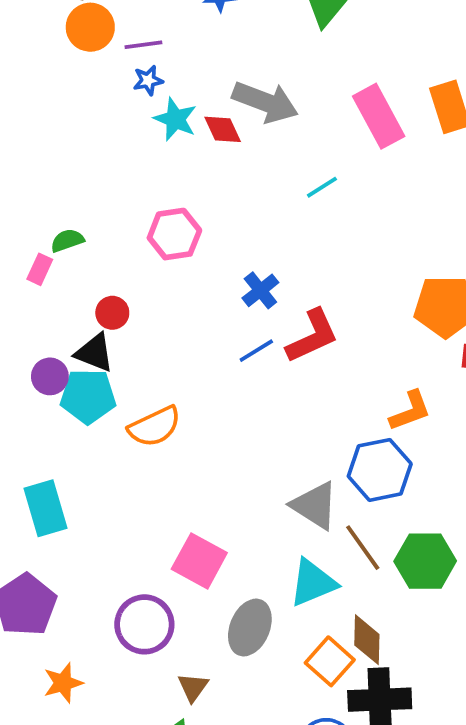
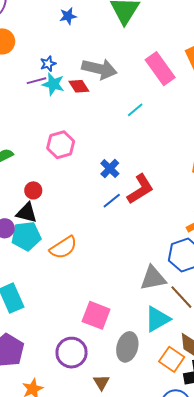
purple line: (143, 45) -> (37, 81), moved
blue star: (148, 80) -> (48, 64), moved
gray triangle: (315, 505) -> (153, 278), turned -36

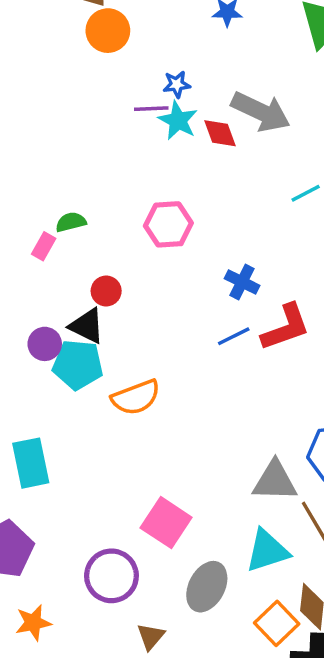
blue cross: (110, 168) -> (242, 282), turned -30

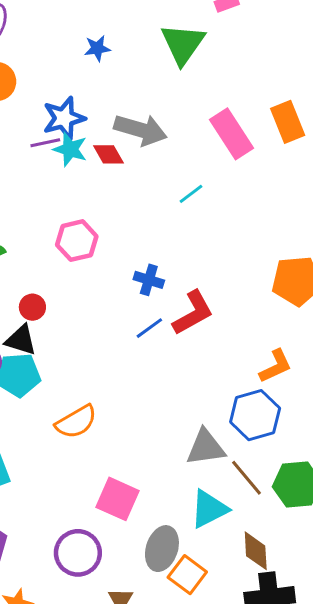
blue star: (177, 84) -> (64, 118), size x1.8
orange semicircle: (136, 397) -> (76, 422), moved
orange square: (277, 623) -> (187, 575), moved

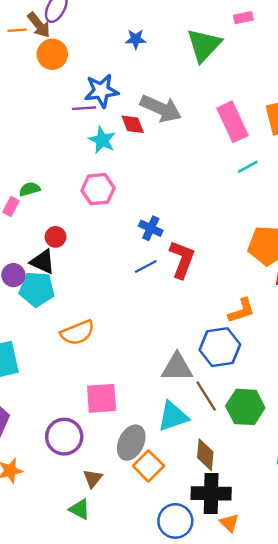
cyan star: (70, 149) -> (102, 140), moved
cyan line: (191, 194) -> (248, 167), moved
red L-shape: (193, 313) -> (182, 259), turned -48
pink square: (117, 499) -> (102, 398), turned -36

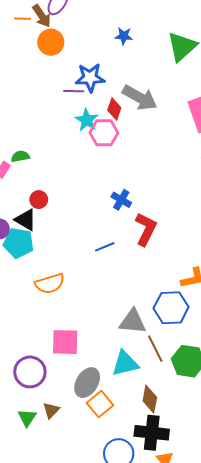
red diamond: (133, 124) -> (114, 109), turned 35
pink hexagon: (98, 189) -> (104, 133), moved
blue line: (146, 267) -> (105, 247), moved
green triangle: (80, 509) -> (27, 418), moved, turned 30

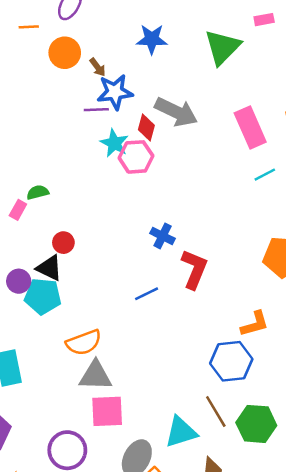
brown arrow: (42, 16) -> (98, 67), moved, size x0.7
blue star: (124, 36) -> (152, 39), size x1.4
gray triangle: (133, 322) -> (95, 376), moved

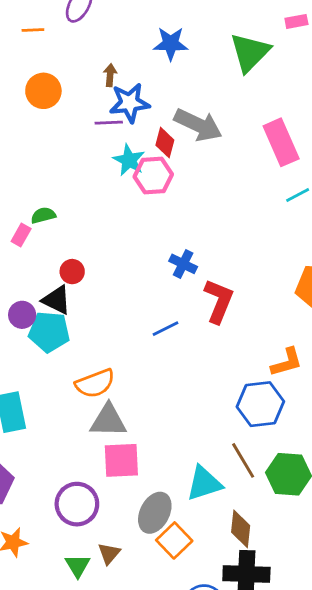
orange circle: (65, 53) -> (43, 91), moved
brown arrow: (98, 67) -> (110, 75), turned -138

